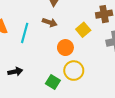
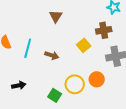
brown arrow: (50, 22) -> (52, 55), moved
orange circle: (65, 48) -> (97, 79), moved

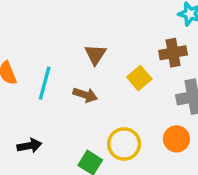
brown triangle: (56, 16) -> (95, 54), moved
orange circle: (97, 79) -> (176, 139), moved

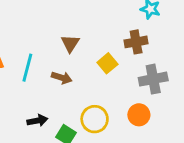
black arrow: (29, 146) -> (37, 121), moved

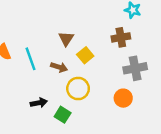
yellow square: (107, 63) -> (85, 55), moved
cyan line: (27, 68) -> (30, 59), turned -35
yellow circle: (95, 119) -> (78, 89), moved

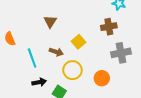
brown triangle: (66, 39) -> (50, 22), moved
cyan line: (30, 59) -> (32, 58), moved
orange circle: (123, 98) -> (102, 78), moved

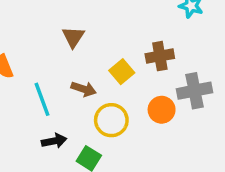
brown cross: (109, 27) -> (160, 56), moved
orange circle: (102, 78) -> (162, 110), moved

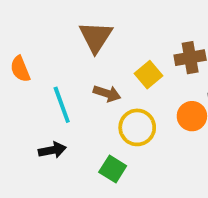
brown triangle: (73, 37) -> (96, 37), size x1.4
black arrow: (54, 141) -> (52, 150), moved

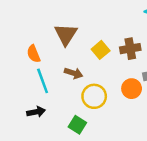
orange semicircle: (20, 69) -> (34, 54), moved
yellow square: (149, 75) -> (101, 50), moved

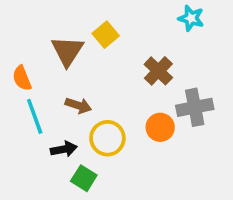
brown cross: (130, 49) -> (158, 71), turned -36
yellow square: (101, 50) -> (106, 35), moved
black arrow: (36, 112) -> (64, 149), moved

